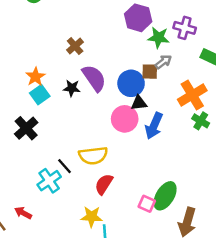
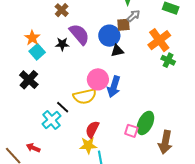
pink circle: (125, 119) -> (98, 79), moved
blue arrow: (154, 126) -> (114, 87), moved
red semicircle: (104, 184) -> (92, 129), moved

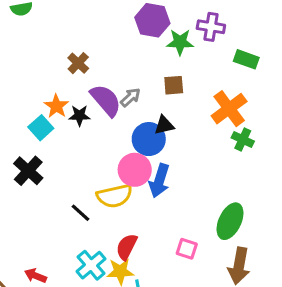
gray arrow: (134, 16) -> (130, 97), moved
blue circle: (109, 36) -> (149, 139), moved
orange star: (32, 38) -> (56, 106), moved
cyan cross: (51, 120) -> (91, 265), moved
green ellipse: (145, 123) -> (230, 221), moved

